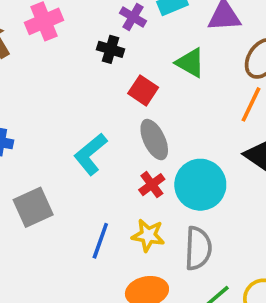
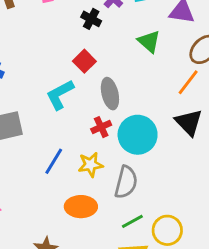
red square: (143, 90) -> (84, 61), moved
yellow star: (148, 235) -> (91, 165), turned -30

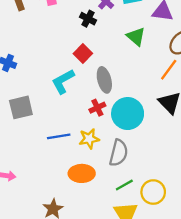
blue line: (54, 161) -> (59, 136), turned 50

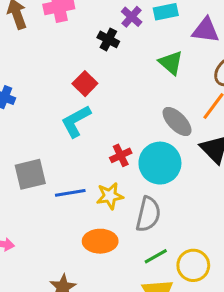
red square: (83, 54) -> (85, 84), moved
gray ellipse: (104, 80) -> (177, 122), moved, turned -30
gray square: (21, 107) -> (30, 174), moved

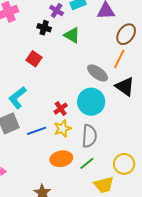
green triangle: (171, 63) -> (72, 35), moved
cyan L-shape: (76, 121) -> (17, 97), moved
red cross: (121, 155) -> (61, 109), moved
green line: (156, 256) -> (87, 163), moved

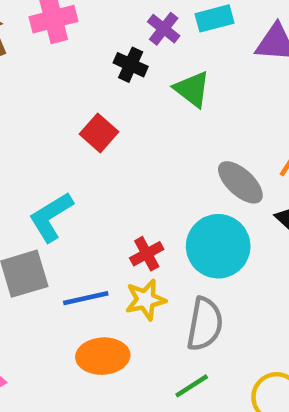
orange ellipse: (61, 159) -> (103, 356), moved

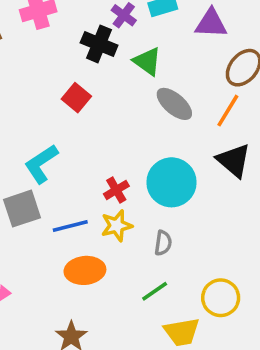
black cross: (131, 65) -> (99, 44), size x1.4
gray ellipse: (240, 182) -> (174, 104), moved
gray semicircle: (205, 324) -> (163, 243), size x0.6

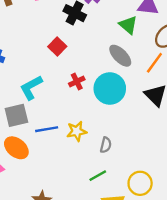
green triangle: (147, 61) -> (128, 25), moved
cyan circle: (171, 182) -> (110, 89), moved
red cross: (116, 190) -> (77, 81), moved
orange ellipse: (85, 270) -> (16, 148), moved, turned 40

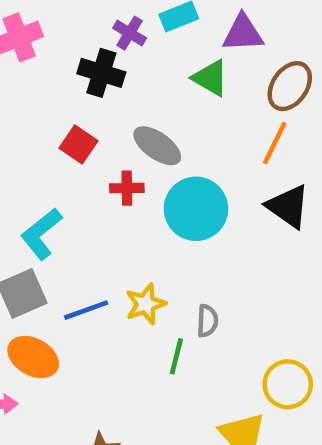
gray ellipse: (120, 56) -> (157, 146), moved
red cross: (77, 81) -> (127, 188), moved, turned 35
green line: (98, 176) -> (176, 356), moved, turned -36

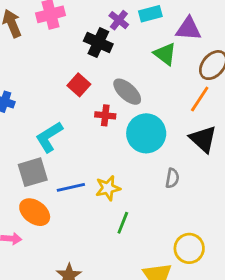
gray semicircle: (207, 321) -> (172, 178), moved

